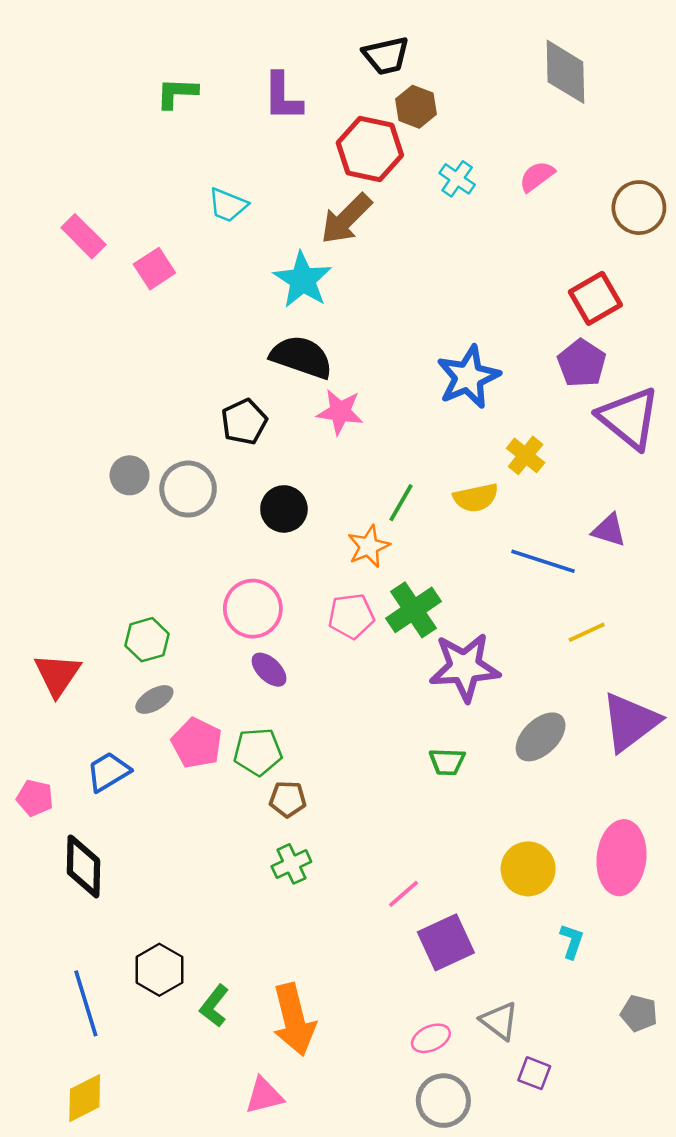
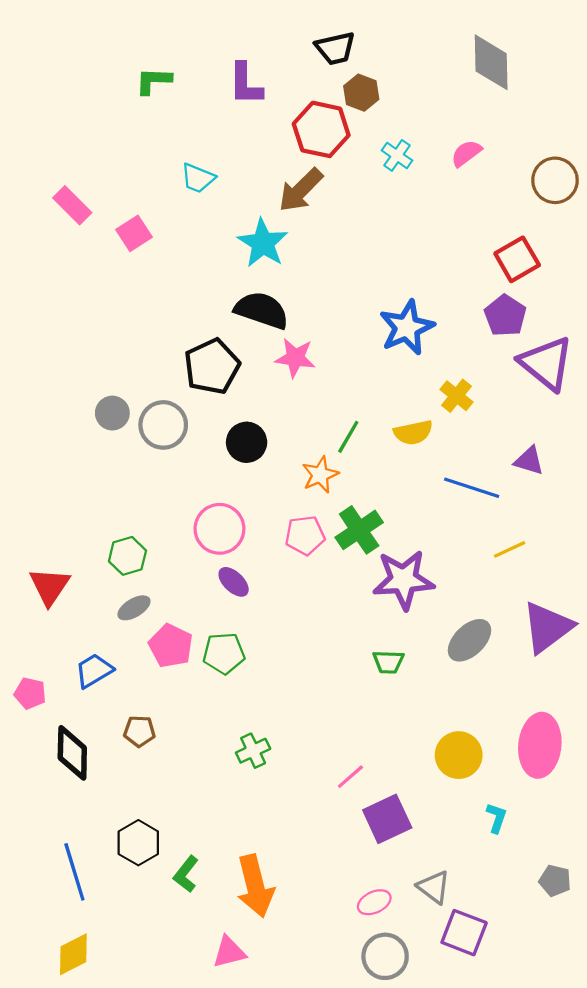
black pentagon: (244, 422) -> (212, 366), size x1.4
brown pentagon: (288, 799) -> (139, 731), moved
purple square: (534, 1073) -> (464, 933), size x1.6

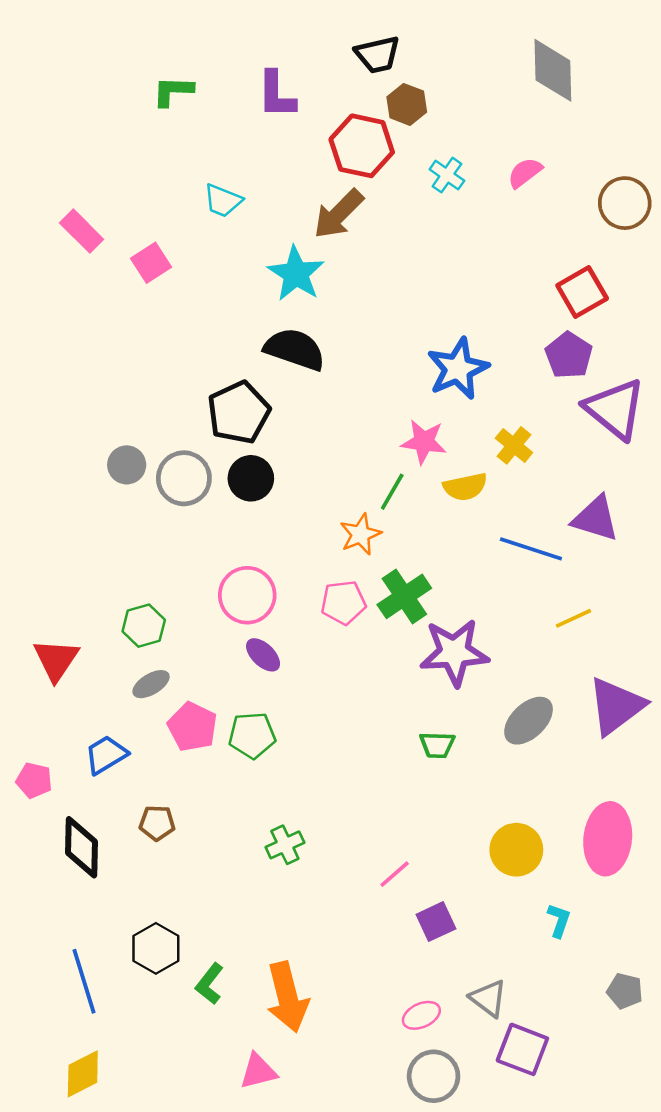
pink star: (295, 358) -> (424, 442), moved
black circle: (247, 442) -> (251, 478), moved
purple triangle: (529, 461) -> (596, 518), size x1.4
purple square: (387, 819) -> (436, 922), size x0.7

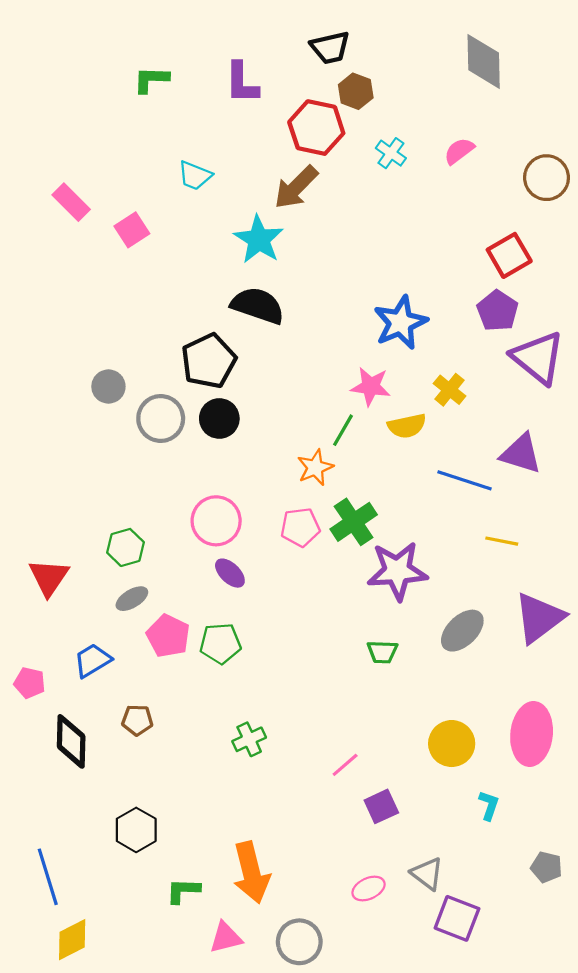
gray circle: (127, 465) -> (108, 387), moved
yellow line: (574, 618) -> (502, 541), turned 36
blue line: (84, 981) -> (48, 877), moved
green L-shape: (209, 984) -> (183, 891), moved, turned 54
gray circle: (434, 1076) -> (299, 942), moved

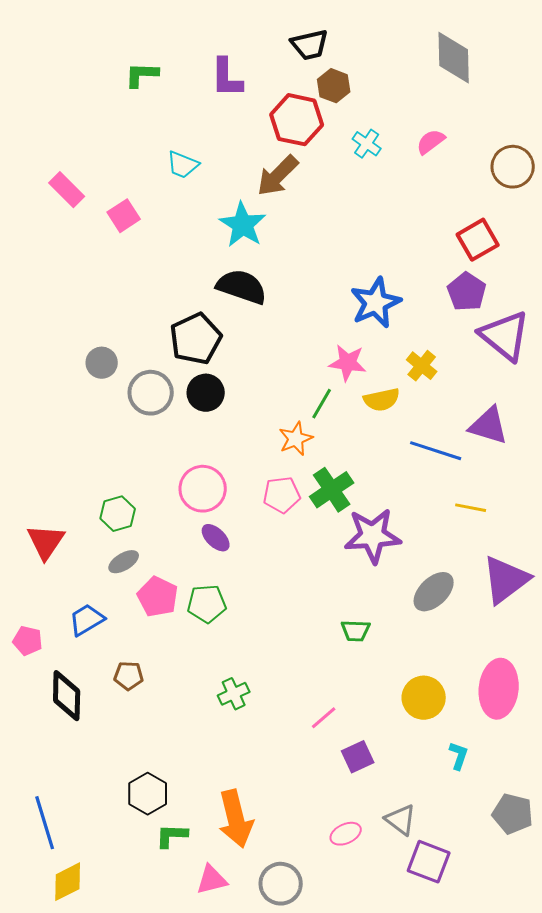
green trapezoid: (382, 652) -> (356, 631), moved
black hexagon: (136, 830) -> (148, 794), moved
gray pentagon: (547, 867) -> (513, 814), size x1.4

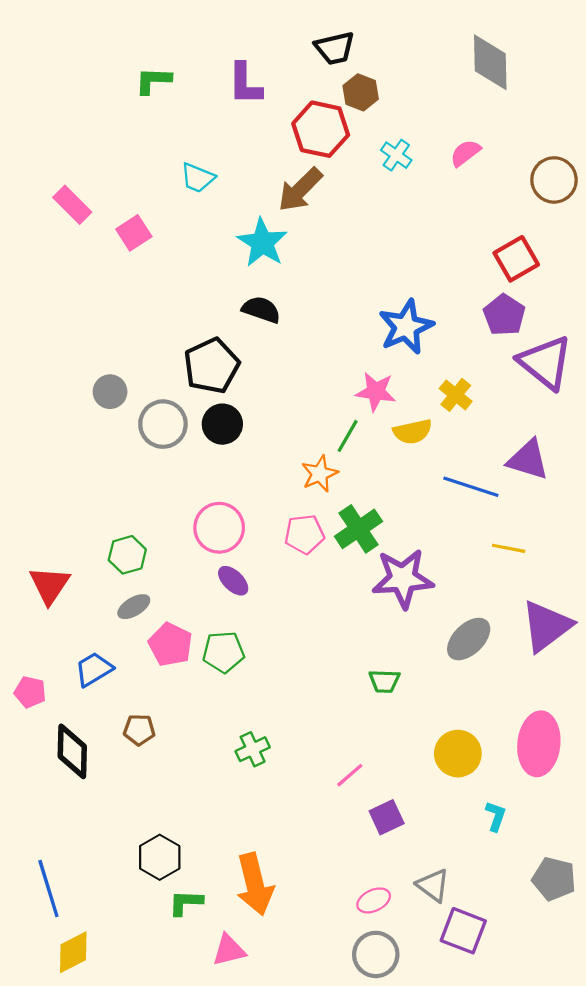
black semicircle: (242, 287) -> (261, 310), size x0.7
gray circle: (281, 884) -> (376, 954), moved

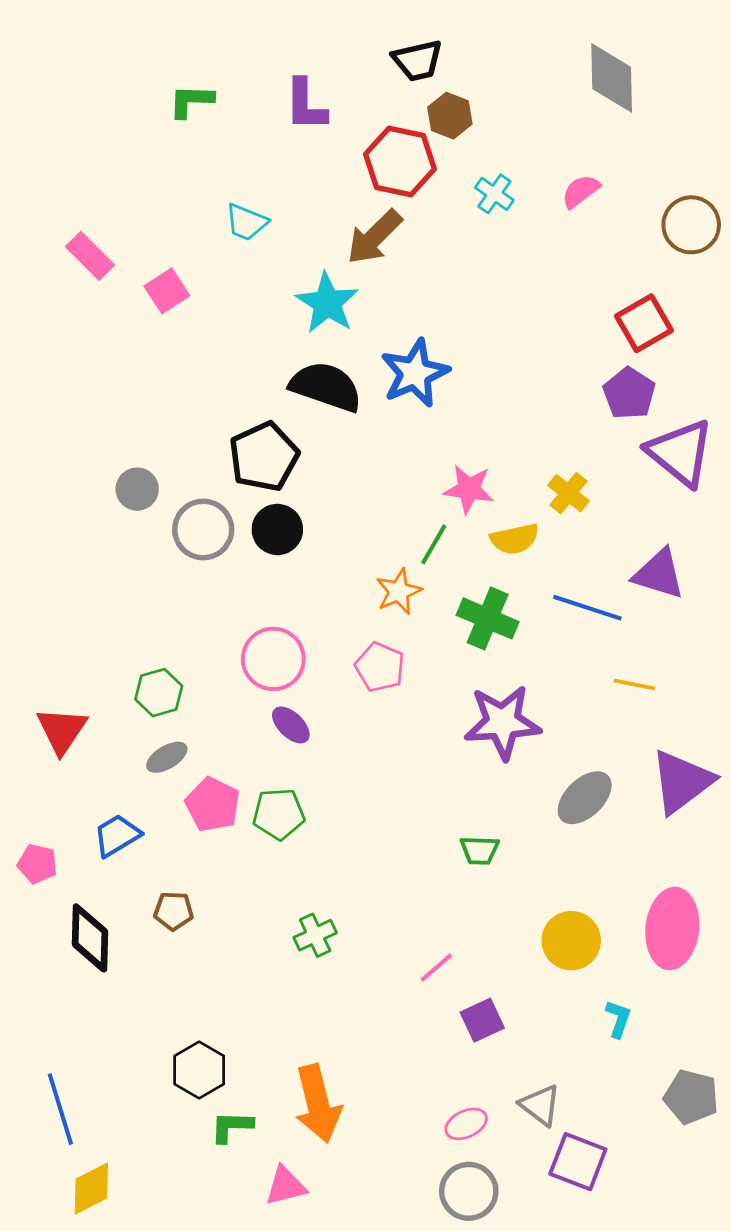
black semicircle: (261, 310) -> (326, 387), size x1.5
blue star: (406, 327) -> (415, 373), moved
green cross: (358, 529) -> (488, 618), moved, turned -33
pink pentagon: (304, 534) -> (380, 667), turned 30

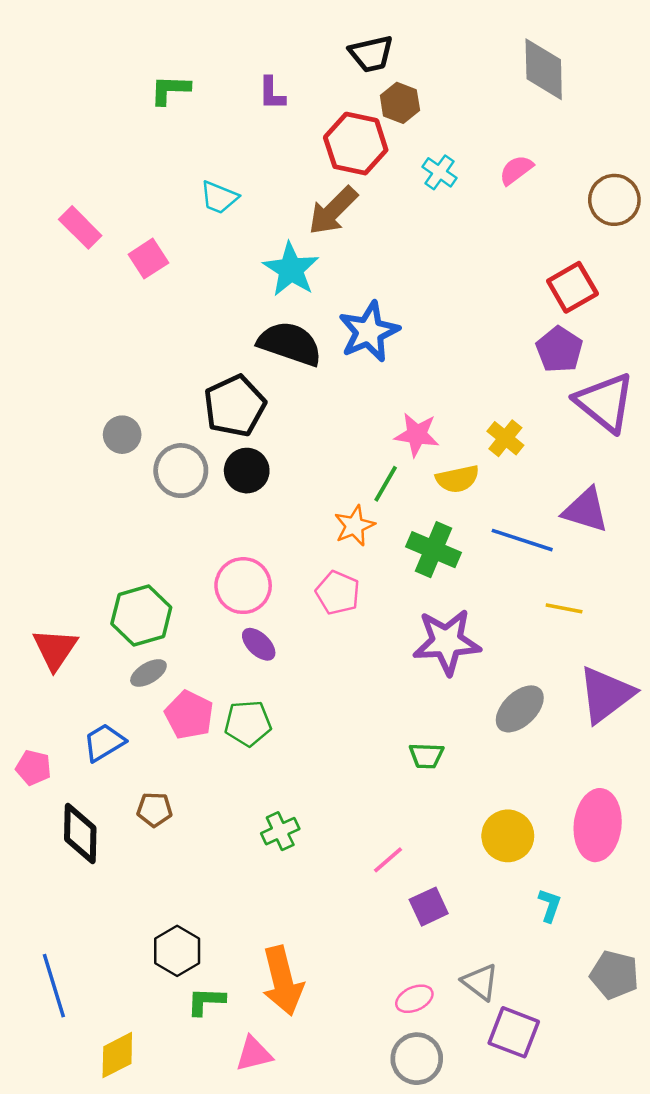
purple L-shape: (306, 105) -> (272, 93), size x0.7
green hexagon: (159, 693) -> (141, 615), size x1.4
yellow diamond: (91, 1189) -> (117, 1055), moved

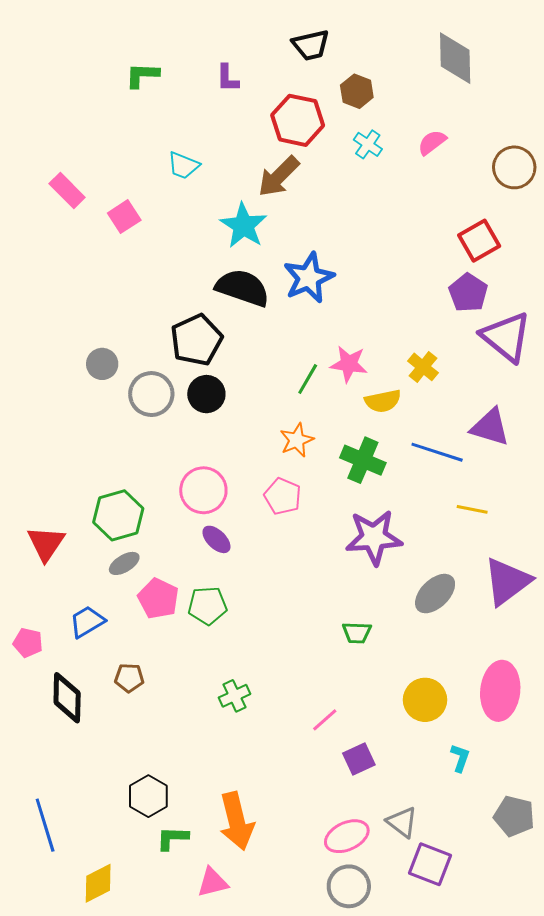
brown hexagon: (400, 103) -> (357, 91), moved
green line: (386, 484) -> (308, 379), moved
pink ellipse: (414, 999) -> (347, 836), size x1.4

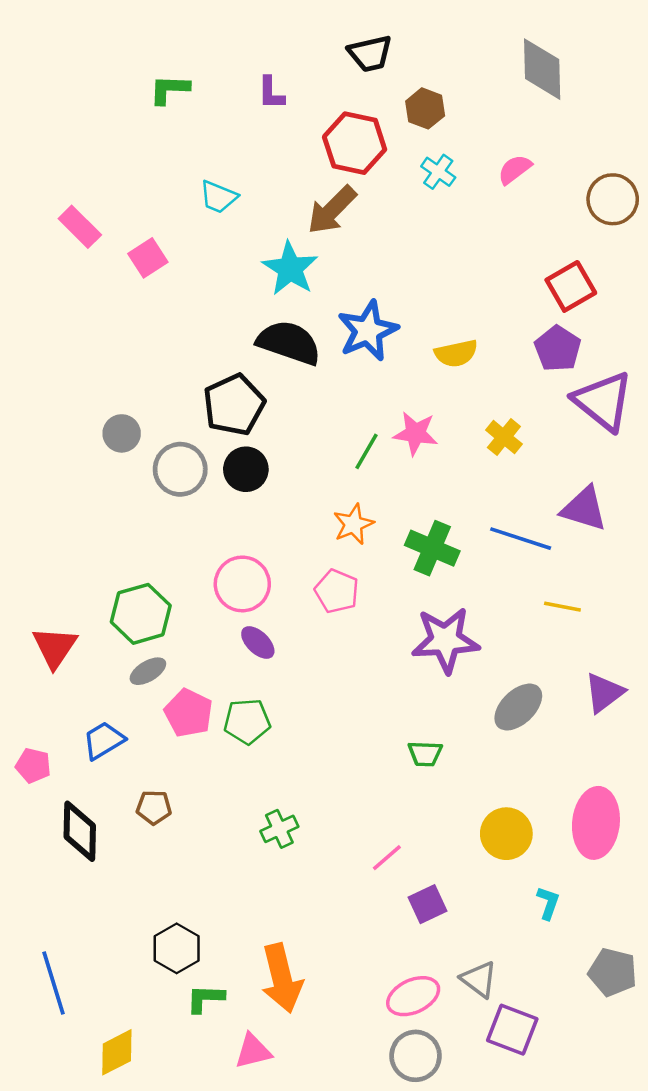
yellow semicircle: (383, 401) -> (456, 353), moved
purple triangle: (507, 582) -> (604, 693), size x0.7

